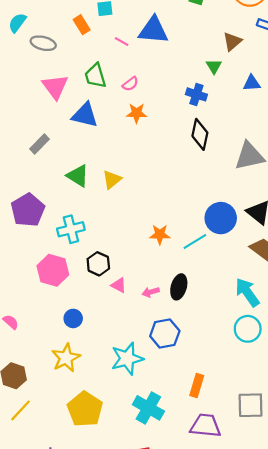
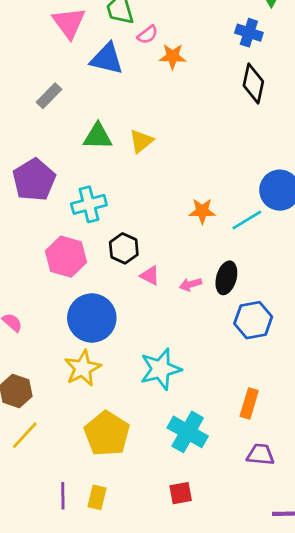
pink semicircle: (130, 84) -> (148, 35), moved
green triangle: (78, 176) -> (98, 136), turned -30
blue circle: (73, 318) -> (92, 318), size x2.0
blue hexagon: (165, 334) -> (253, 320), moved
purple trapezoid: (206, 426) -> (260, 455), size x0.7

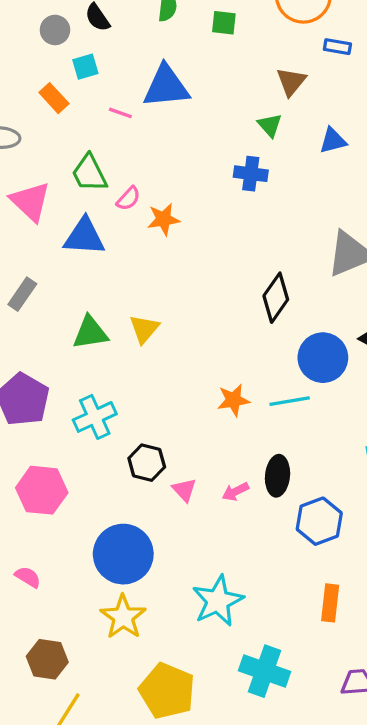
black diamond: (253, 83) -> (276, 298), moved, turned 33
cyan line: (247, 220) -> (290, 401), turned 32
pink hexagon: (66, 257) -> (42, 490), moved
pink triangle: (150, 276) -> (184, 490), turned 30
orange rectangle: (249, 403) -> (330, 603), moved

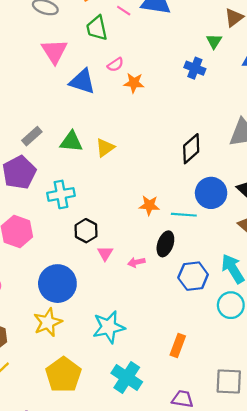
green trapezoid: (89, 173) -> (97, 28), moved
gray rectangle: (22, 294) -> (32, 136), moved
black ellipse: (278, 476) -> (165, 244), moved
blue hexagon: (319, 521) -> (193, 276), moved

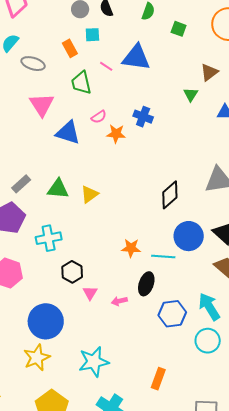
blue cross: (195, 68) -> (143, 117), moved

